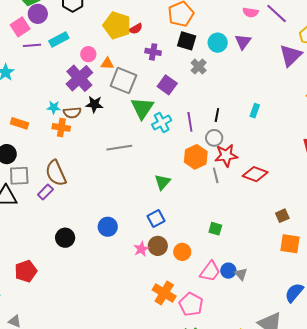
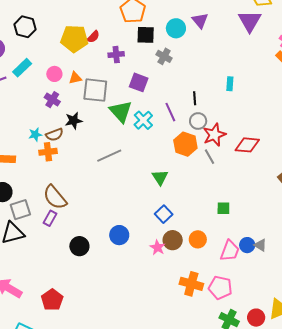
purple cross: (79, 78) -> (52, 100), size x0.6
black circle: (65, 238) -> (79, 246), moved

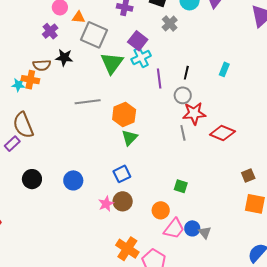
cyan cross: (143, 120) -> (141, 57), moved
cyan star: (35, 135) -> (18, 85), moved
orange hexagon: (185, 144) -> (124, 115), moved
orange circle: (198, 239) -> (161, 210), moved

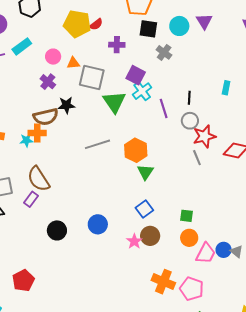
brown semicircle: (42, 65) -> (46, 117), size x1.4
green square: (181, 186) -> (187, 216), moved

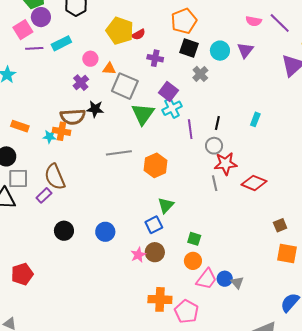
green triangle: (145, 172) -> (166, 205), moved
orange cross: (163, 282) -> (160, 299), turned -30

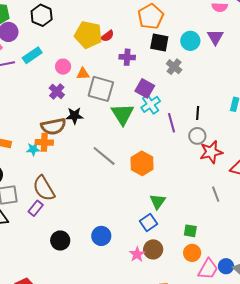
gray line: (119, 153) -> (104, 156), turned 55
gray line: (215, 183) -> (216, 194), moved

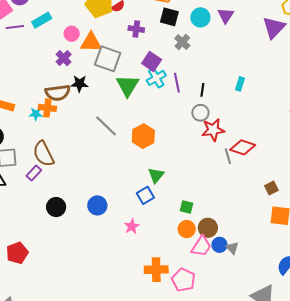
orange triangle: (83, 74) -> (91, 42), size x1.6
purple line: (171, 123) -> (177, 83), moved
gray line: (216, 194) -> (228, 156), moved
brown circle: (153, 249) -> (208, 228), moved

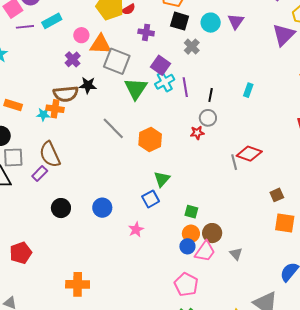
red star: (213, 130) -> (197, 133), moved, size x0.6
blue circle: (219, 245) -> (187, 246), moved
orange cross: (156, 270) -> (78, 284), moved

